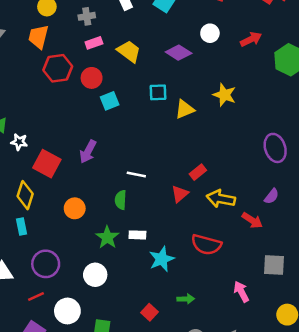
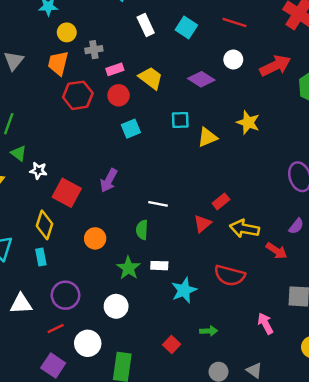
gray cross: (87, 16) -> (94, 50), moved
red arrow: (251, 39) -> (275, 66), size x1.4
red circle: (92, 78) -> (119, 95), moved

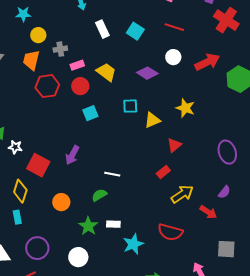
red triangle: (202, 224) -> (174, 145), moved
yellow arrow: (244, 229) -> (182, 194), turned 135
green semicircle: (142, 230) -> (99, 195), turned 56

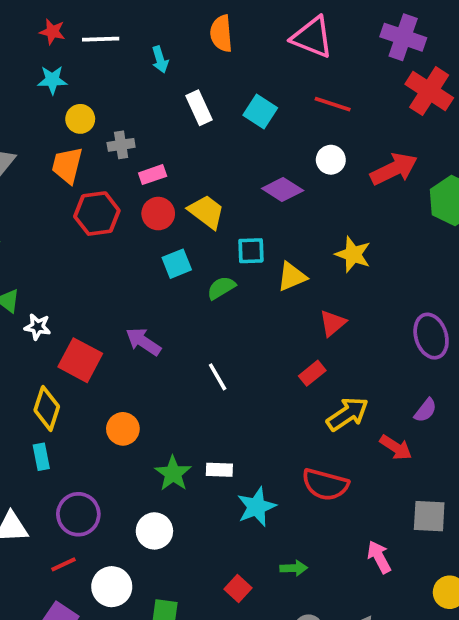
yellow trapezoid: (106, 72) -> (206, 212), moved
purple arrow: (72, 155) -> (143, 342), turned 96
white line: (112, 174) -> (218, 377), turned 49
green semicircle: (99, 195) -> (221, 288), moved

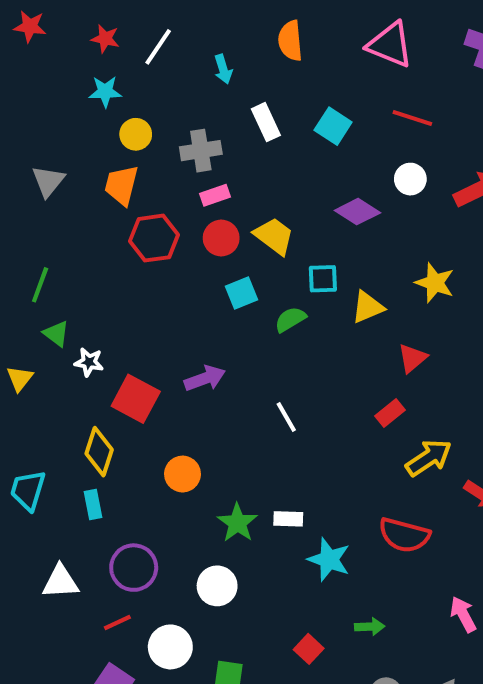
white line: (101, 39) -> (158, 47), turned -54
gray cross: (121, 145) -> (201, 151), moved, size x1.4
purple arrow: (143, 342) -> (205, 378), turned 126
cyan star: (257, 507) -> (329, 559), turned -30

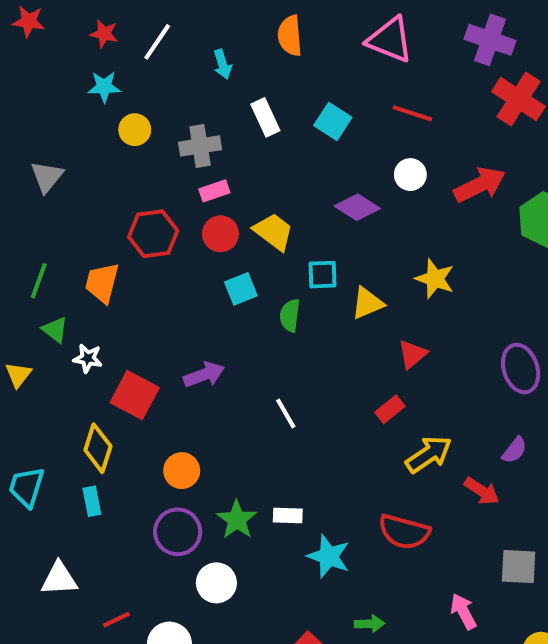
orange trapezoid: (121, 185) -> (102, 283), moved
green semicircle: (290, 319) -> (290, 315), turned -52
purple circle: (134, 568) -> (178, 532), moved

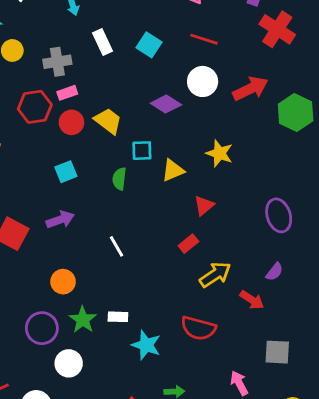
white circle: (410, 175) -> (203, 81), size x1.4
red hexagon: (153, 234) -> (35, 107), moved
cyan square: (241, 289) -> (66, 172), moved
orange circle: (182, 471) -> (63, 282), moved

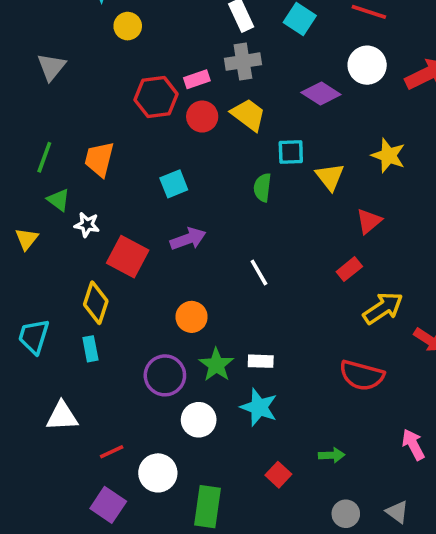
gray cross: (57, 62) -> (243, 62), moved
yellow triangle: (173, 170) -> (330, 177), turned -45
cyan square: (66, 172) -> (174, 184), moved
cyan star: (146, 345) -> (259, 407), moved

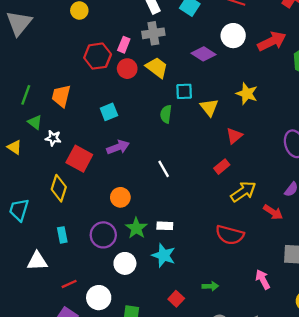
gray triangle: (51, 67) -> (19, 23), moved, size x1.4
pink rectangle: (197, 79) -> (124, 45), turned -49
yellow triangle: (27, 239) -> (14, 147), turned -35
cyan rectangle: (90, 349) -> (62, 235), moved

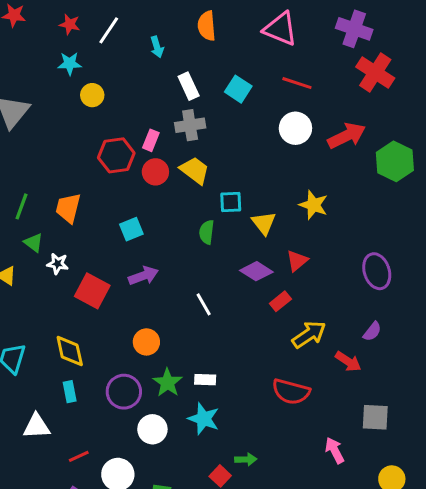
purple diamond: (204, 54) -> (256, 271), moved
yellow diamond: (59, 188) -> (70, 351), moved, turned -30
green arrow: (210, 286) -> (246, 459), moved

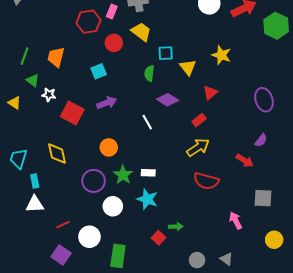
red circle: (155, 172) -> (114, 43), moved
purple diamond: (256, 271) -> (168, 100), moved
yellow arrow: (309, 334) -> (198, 147), moved
cyan rectangle: (70, 392) -> (35, 181), moved

